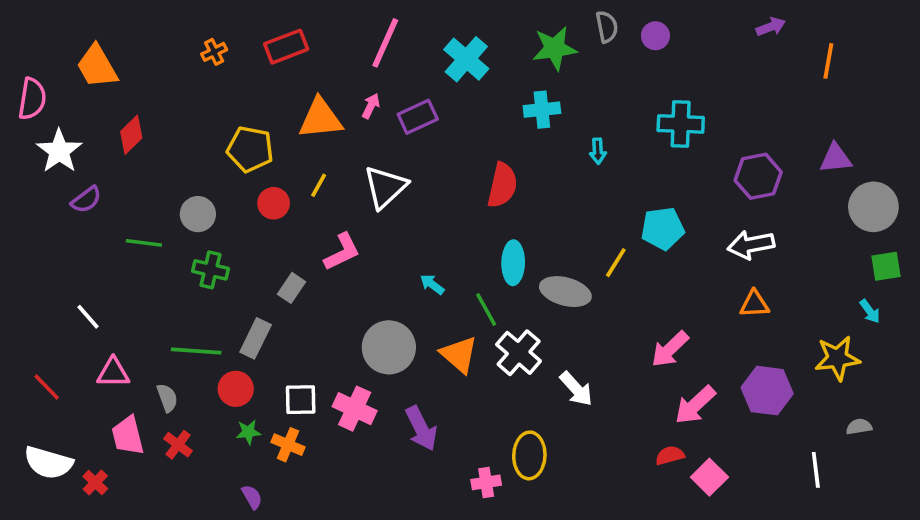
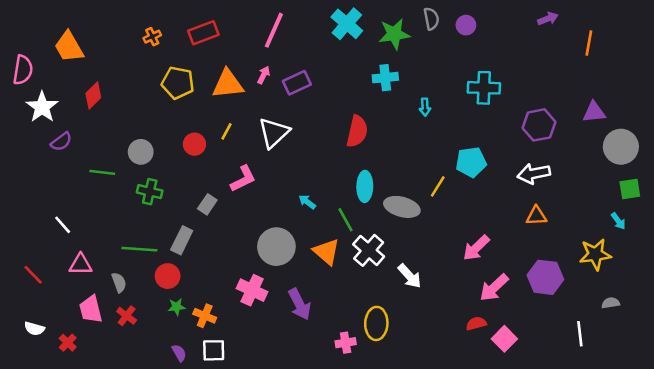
cyan cross: (466, 59) -> (347, 24), moved
yellow pentagon: (250, 149) -> (178, 83), moved
white square: (301, 400) -> (214, 350), moved
white semicircle: (48, 463) -> (34, 329), size x0.6

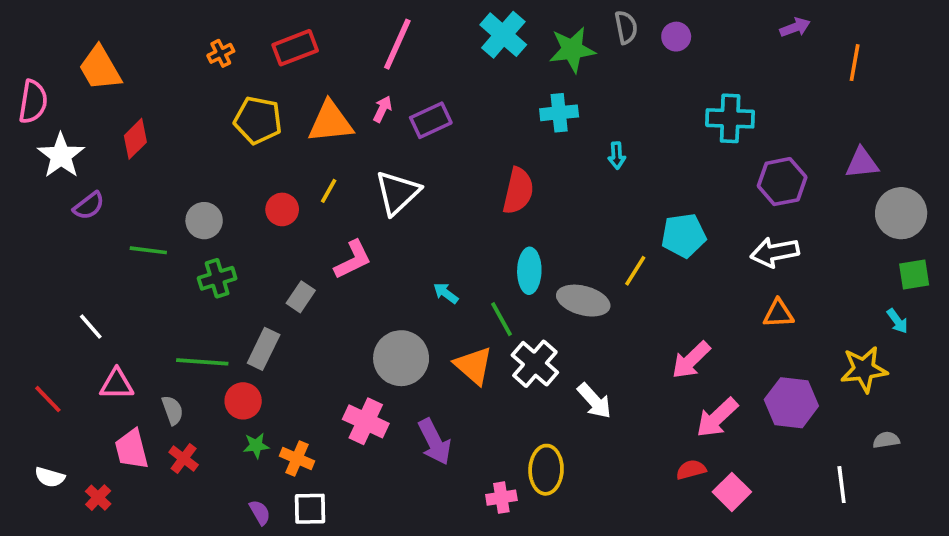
cyan cross: (484, 88) -> (730, 118), moved
green cross: (150, 192) -> (217, 278), turned -30

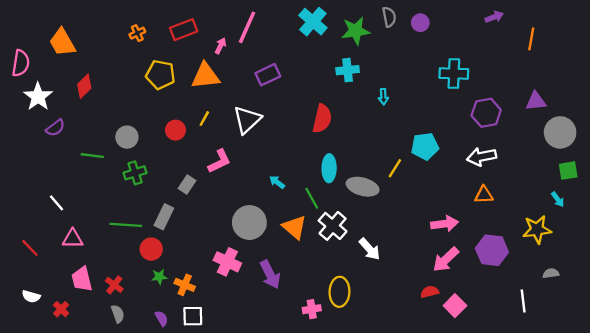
pink arrow: (382, 109) -> (221, 46), moved
pink arrow: (691, 360) -> (445, 224), moved, turned -144
gray semicircle: (172, 410) -> (118, 314), moved

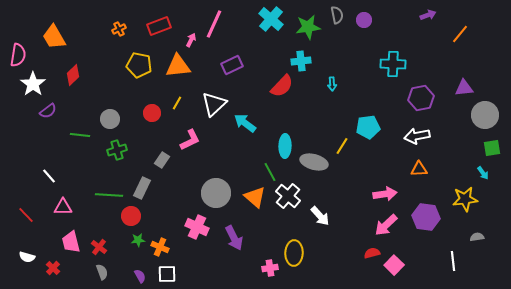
orange line: (531, 39) -> (460, 34), turned 30
red semicircle: (322, 119) -> (282, 86), moved, turned 30
cyan arrow: (277, 182) -> (245, 123), moved, size x1.6

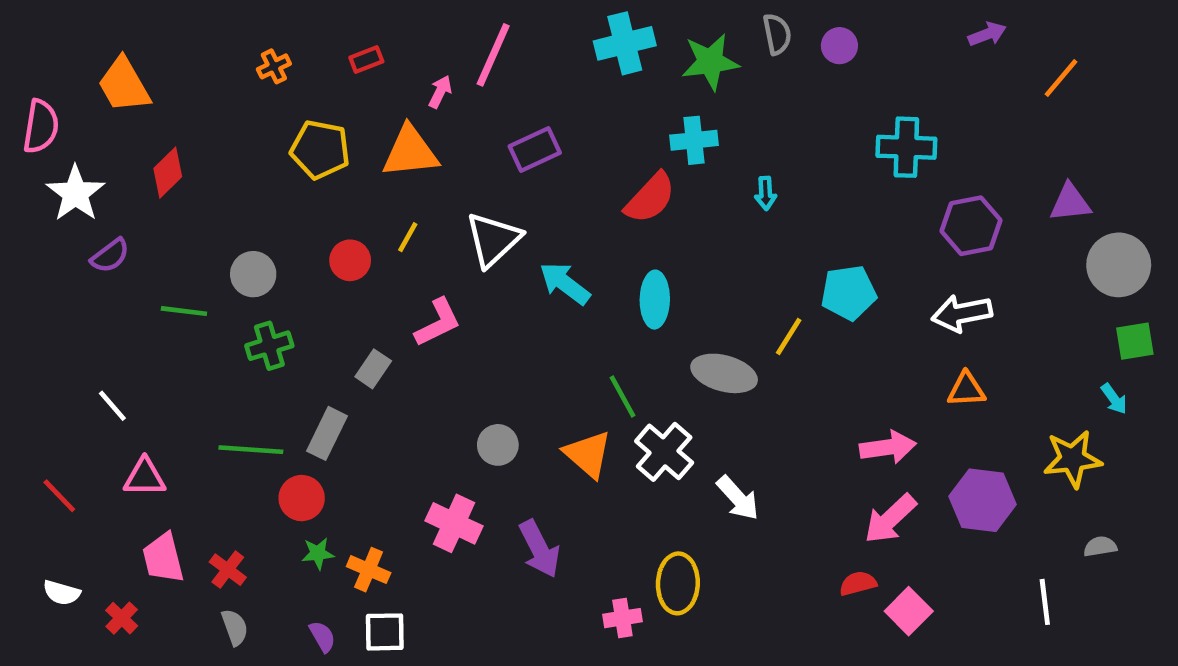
cyan cross: (271, 19) -> (625, 43), turned 35
red rectangle: (159, 26) -> (366, 59), size x0.6
cyan ellipse: (285, 146) -> (655, 300), moved
gray circle: (216, 193) -> (498, 445), size x0.6

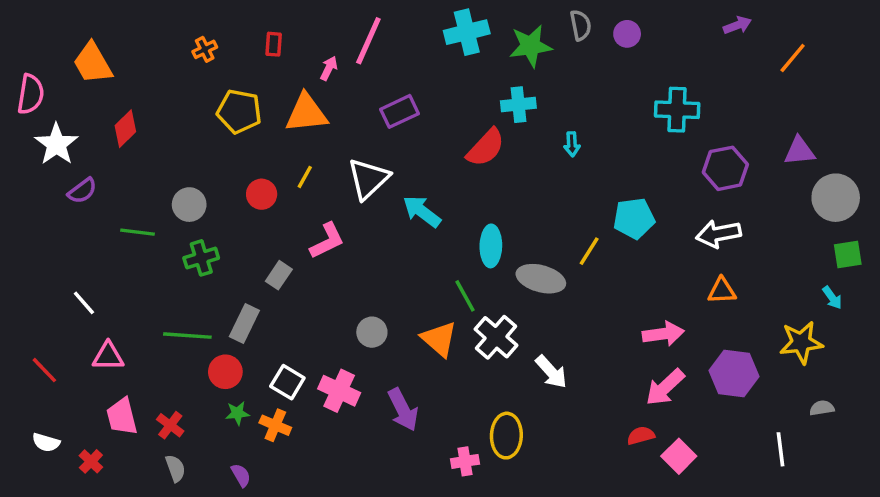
red rectangle: (366, 59) -> (274, 44), turned -65
cyan ellipse: (655, 300) -> (491, 246), moved
white square: (385, 632) -> (287, 382), moved, turned 32

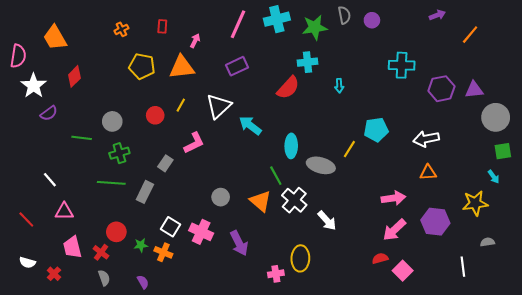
pink line: (368, 41) -> (238, 24), moved
purple hexagon: (725, 168) -> (441, 89), moved
green line: (187, 336) -> (111, 183), moved
red circle: (225, 372) -> (116, 232), moved

